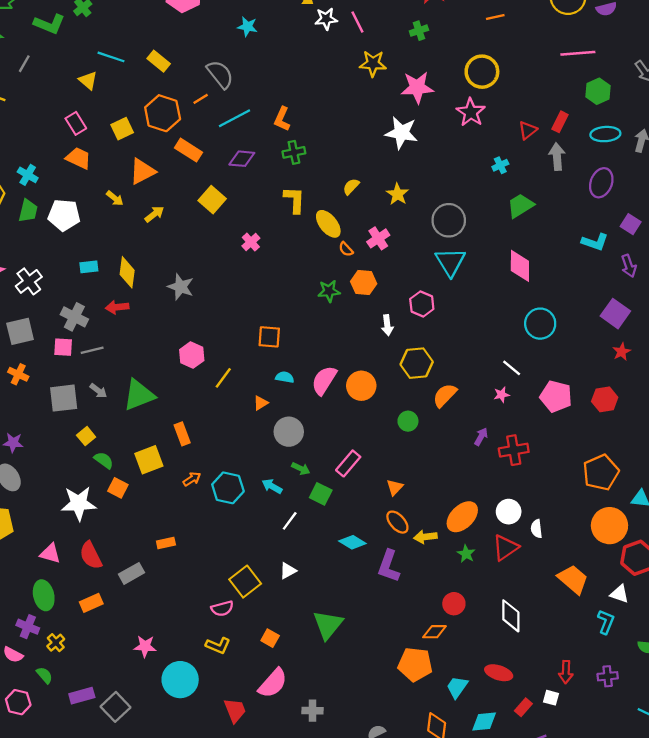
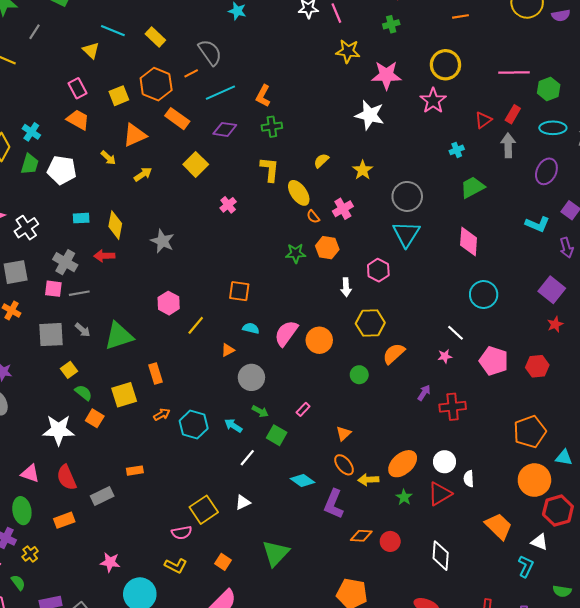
pink line: (578, 53) -> (514, 73), moved
pink rectangle: (348, 463) -> (303, 409), size x0.6
orange diamond: (434, 632) -> (361, 536), moved

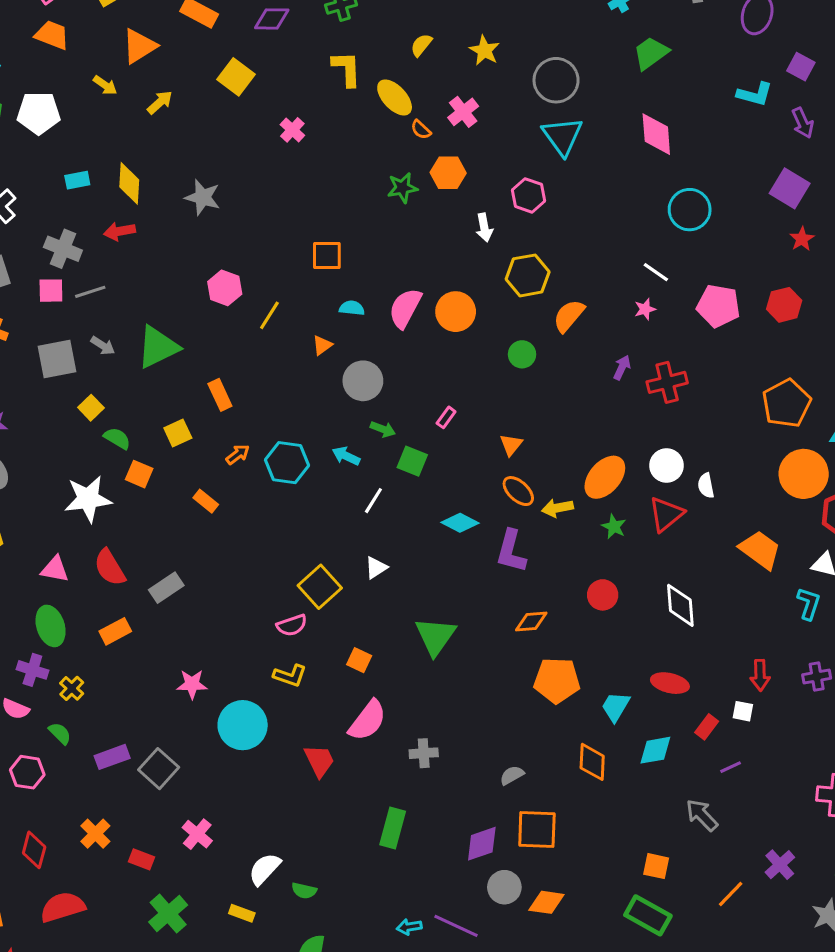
yellow square: (124, 395) -> (178, 433), size x0.7
orange rectangle: (135, 471) -> (206, 501), moved, turned 56
orange diamond: (361, 536) -> (531, 622), moved

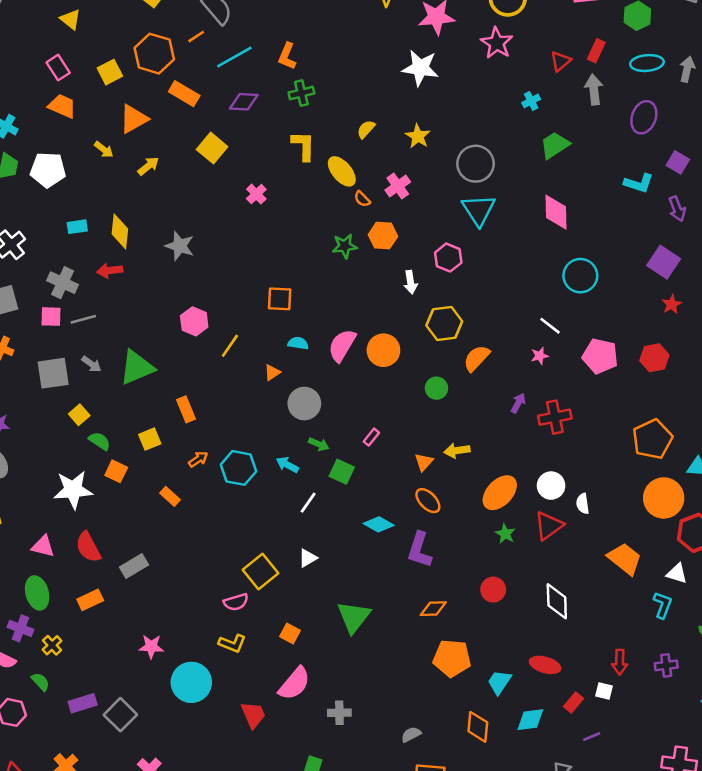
yellow arrow: (557, 508) -> (457, 450), moved

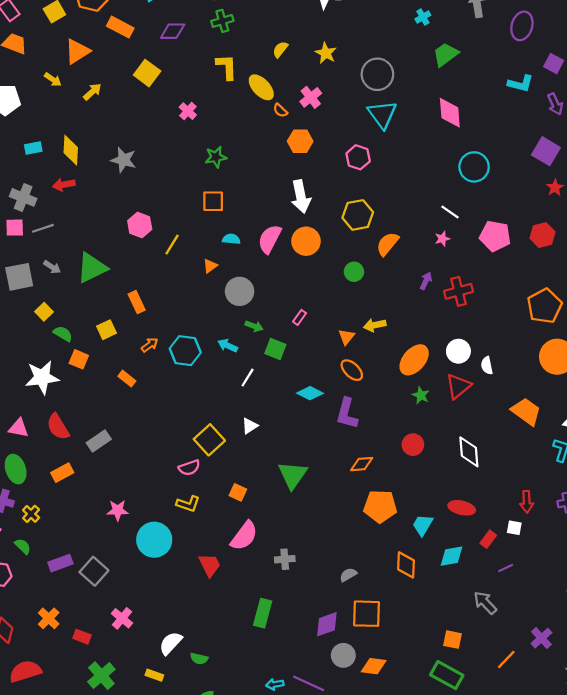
green star: (345, 246) -> (216, 157), moved
white arrow: (410, 282) -> (301, 197), moved, size x1.6

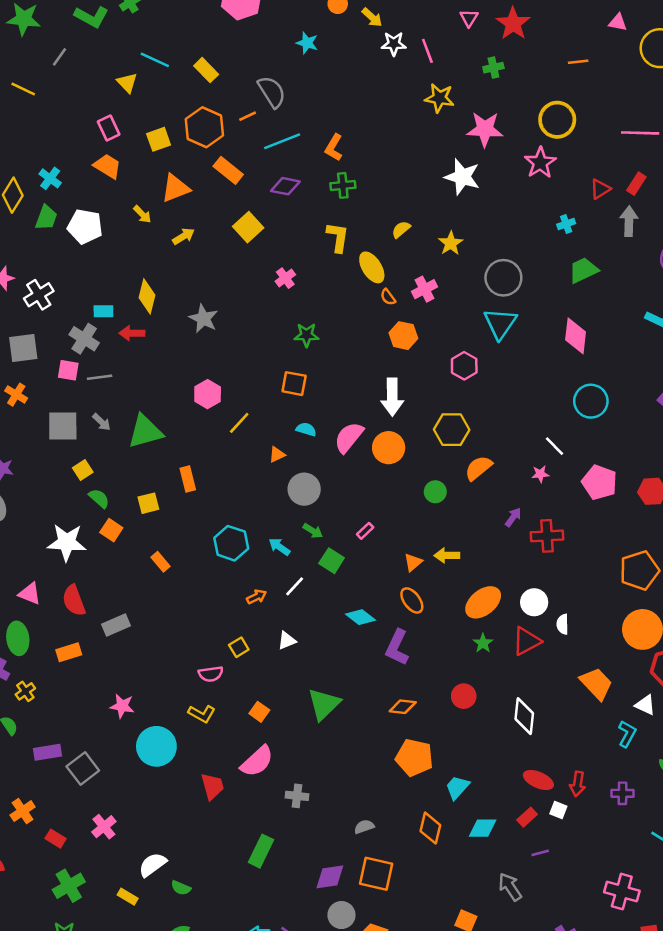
cyan rectangle: (33, 148) -> (103, 311), moved
orange arrow: (150, 345) -> (257, 597), moved
yellow square: (209, 440) -> (239, 647), size x0.6
red ellipse: (462, 508) -> (538, 780), moved

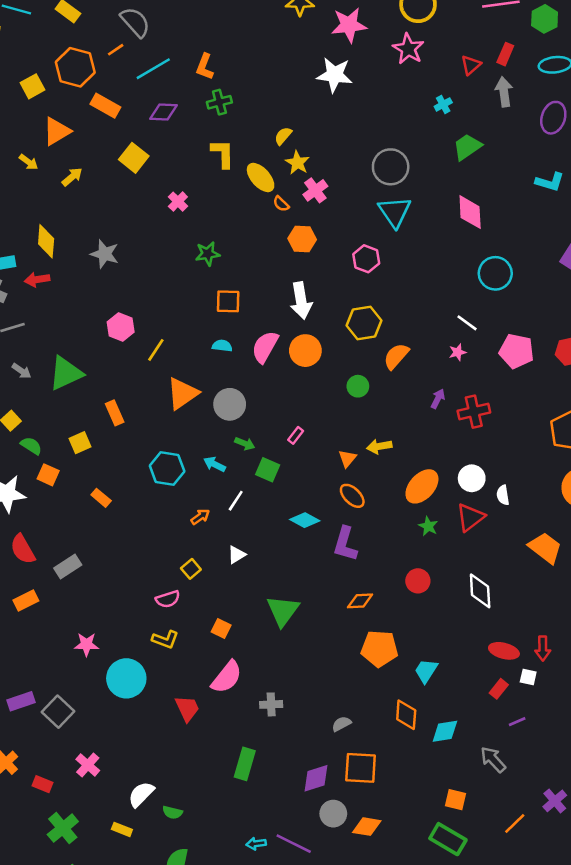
yellow star: (451, 243) -> (297, 163), moved
orange square: (294, 384) -> (228, 301), moved
orange triangle: (277, 455) -> (182, 393), moved, size x2.0
cyan diamond: (483, 828) -> (445, 731), moved

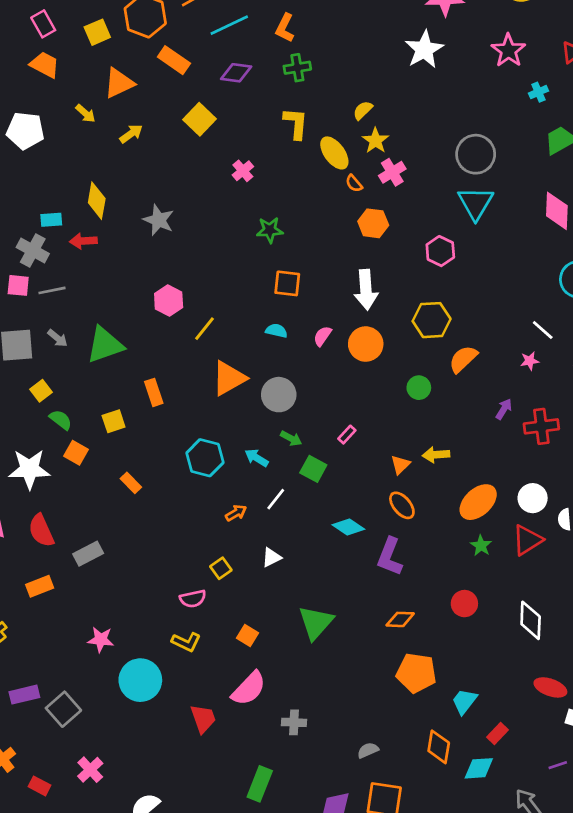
pink star: (408, 49) -> (508, 51), moved
white star: (335, 75) -> (424, 50), turned 30
pink semicircle: (265, 347) -> (322, 336), size x0.6
red rectangle: (499, 689) -> (497, 734), moved

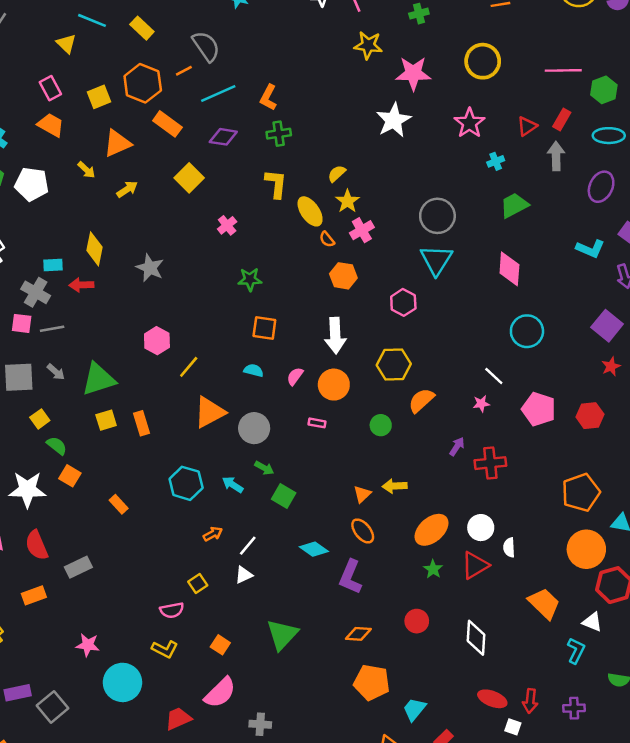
yellow square: (114, 421) -> (106, 420), moved
pink rectangle: (347, 435) -> (317, 423), moved, turned 56
white line: (276, 499) -> (248, 546), moved
red trapezoid: (203, 719) -> (178, 719), turned -96

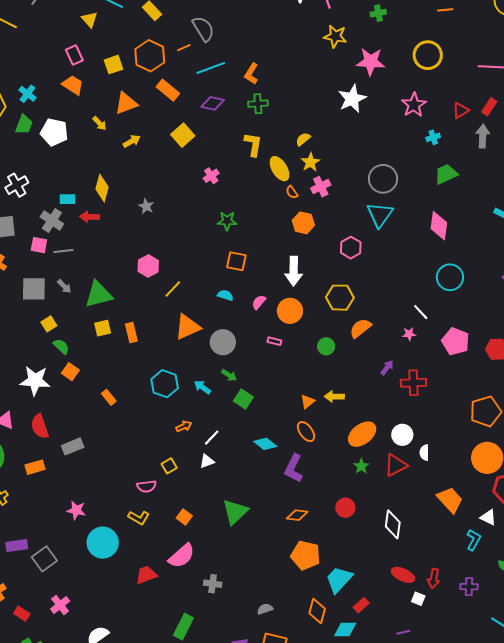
gray star: (150, 268) -> (146, 206), size x0.7
cyan trapezoid: (414, 709) -> (339, 579), size x1.4

